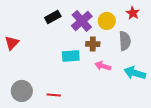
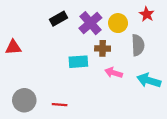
red triangle: (12, 43) -> (13, 47), turned 42

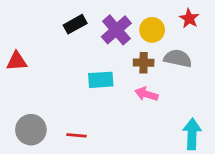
gray semicircle: (138, 45) -> (178, 58), turned -75
brown cross: (103, 48) -> (144, 63), moved
cyan arrow: (149, 80) -> (192, 134), moved, turned 75

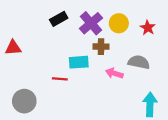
red star: (189, 18) -> (148, 28), moved
gray semicircle: (178, 58) -> (139, 62), moved
brown cross: (144, 63) -> (101, 47), moved
red line: (77, 135) -> (60, 79), moved

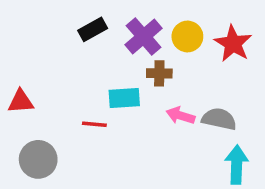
red star: (148, 28) -> (233, 44), size x1.5
red triangle: (13, 48) -> (21, 101), moved
gray semicircle: (139, 62) -> (219, 119), moved

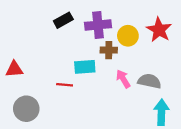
purple cross: (144, 36) -> (98, 25), turned 35
yellow circle: (187, 36) -> (128, 36), moved
pink arrow: (180, 115) -> (123, 79), turned 42

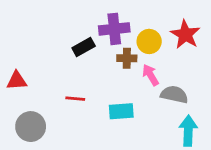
black rectangle: (63, 20) -> (84, 47), moved
cyan rectangle: (85, 67) -> (121, 111), moved
pink arrow: (123, 79) -> (151, 75), moved

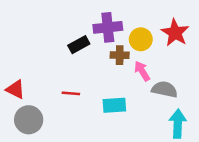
red triangle: (17, 81) -> (15, 89), moved, turned 30

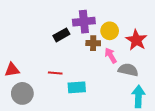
red star: (175, 33) -> (136, 40), moved
red triangle: (15, 89) -> (12, 70), turned -35
cyan rectangle: (114, 105) -> (77, 87), moved

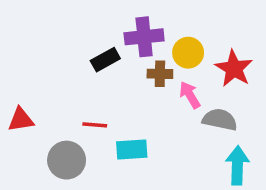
gray circle: (22, 93) -> (67, 160), moved

